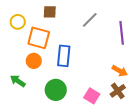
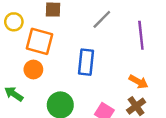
blue rectangle: (64, 56) -> (86, 62), moved

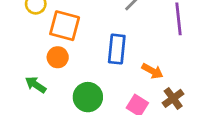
orange arrow: (139, 82) -> (152, 71), moved

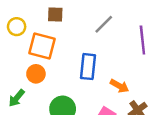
green arrow: (36, 85) -> (17, 98), turned -84

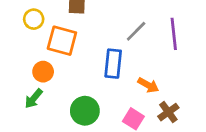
gray line: (104, 24) -> (136, 31), moved
orange circle: (36, 74) -> (43, 72), moved

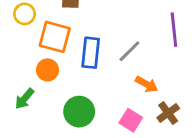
gray line: (136, 31) -> (129, 51), moved
blue rectangle: (113, 64) -> (91, 53), moved
orange circle: (43, 72) -> (48, 70), moved

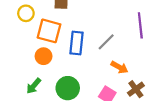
green arrow: (25, 99) -> (34, 86), moved

